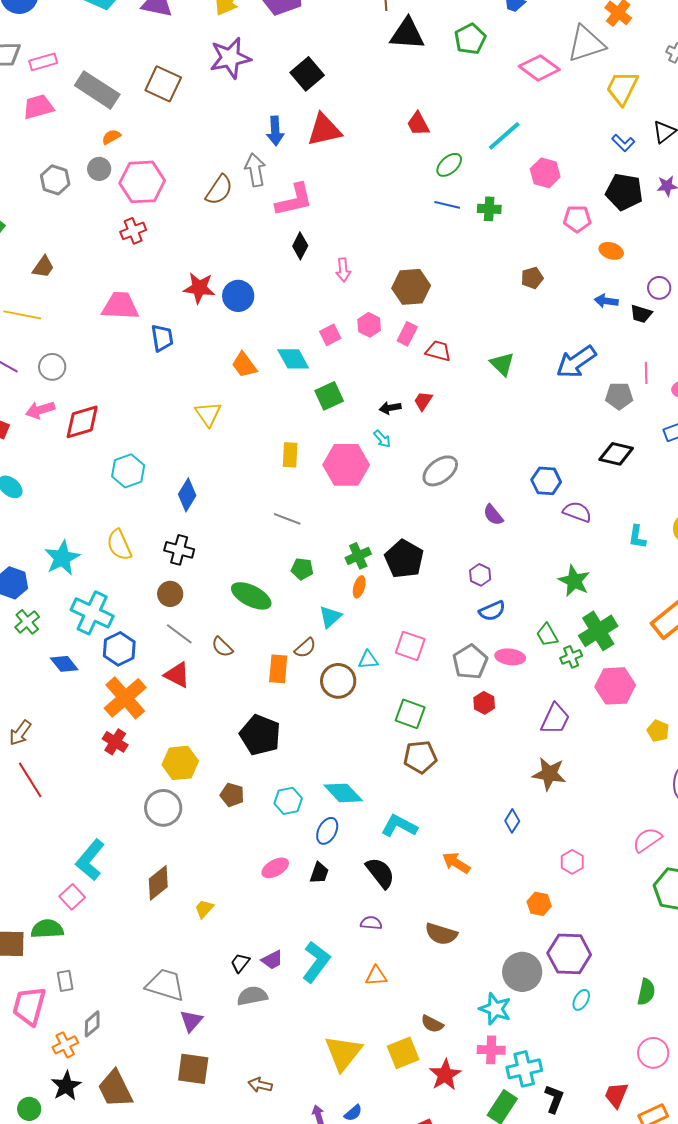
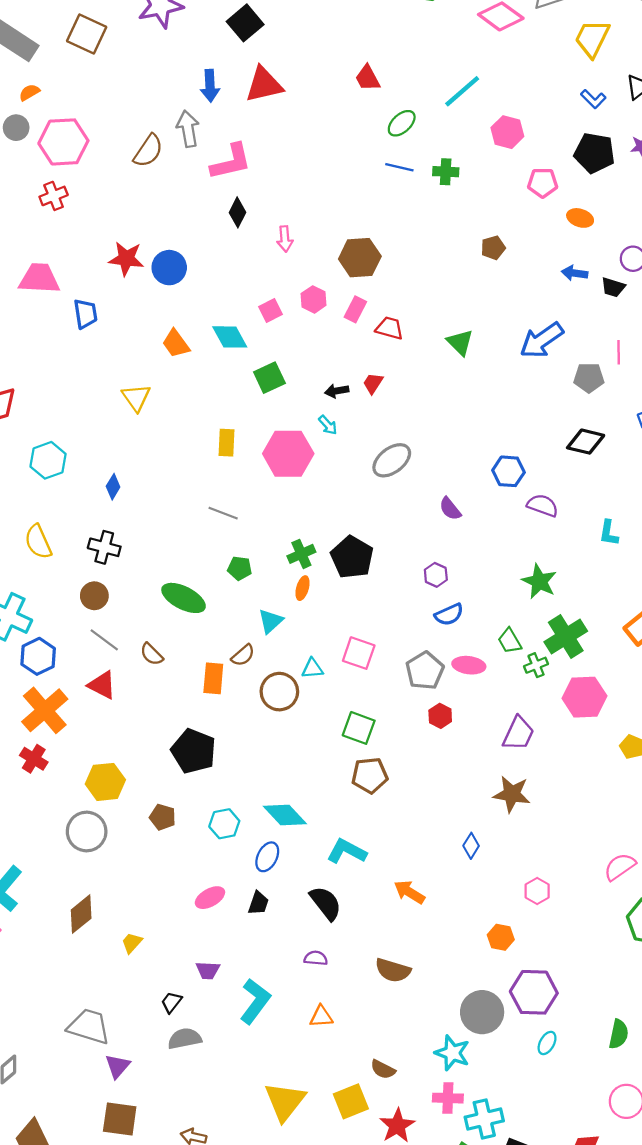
blue diamond: (187, 495) -> (113, 487), size x0.7
purple trapezoid: (272, 960) -> (208, 970), moved, turned 30

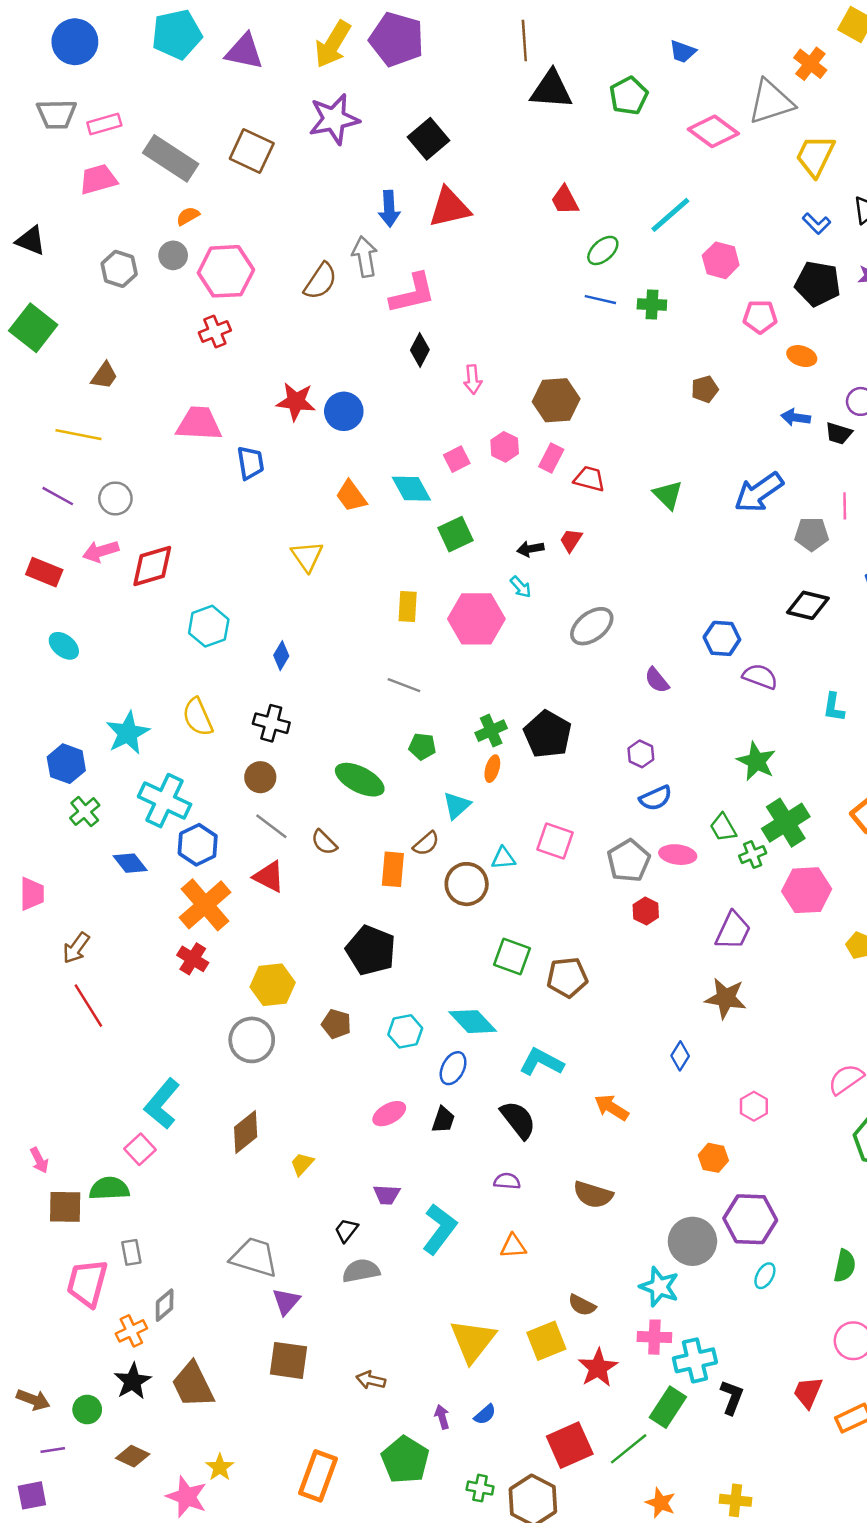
green square: (359, 728) -> (512, 956), moved

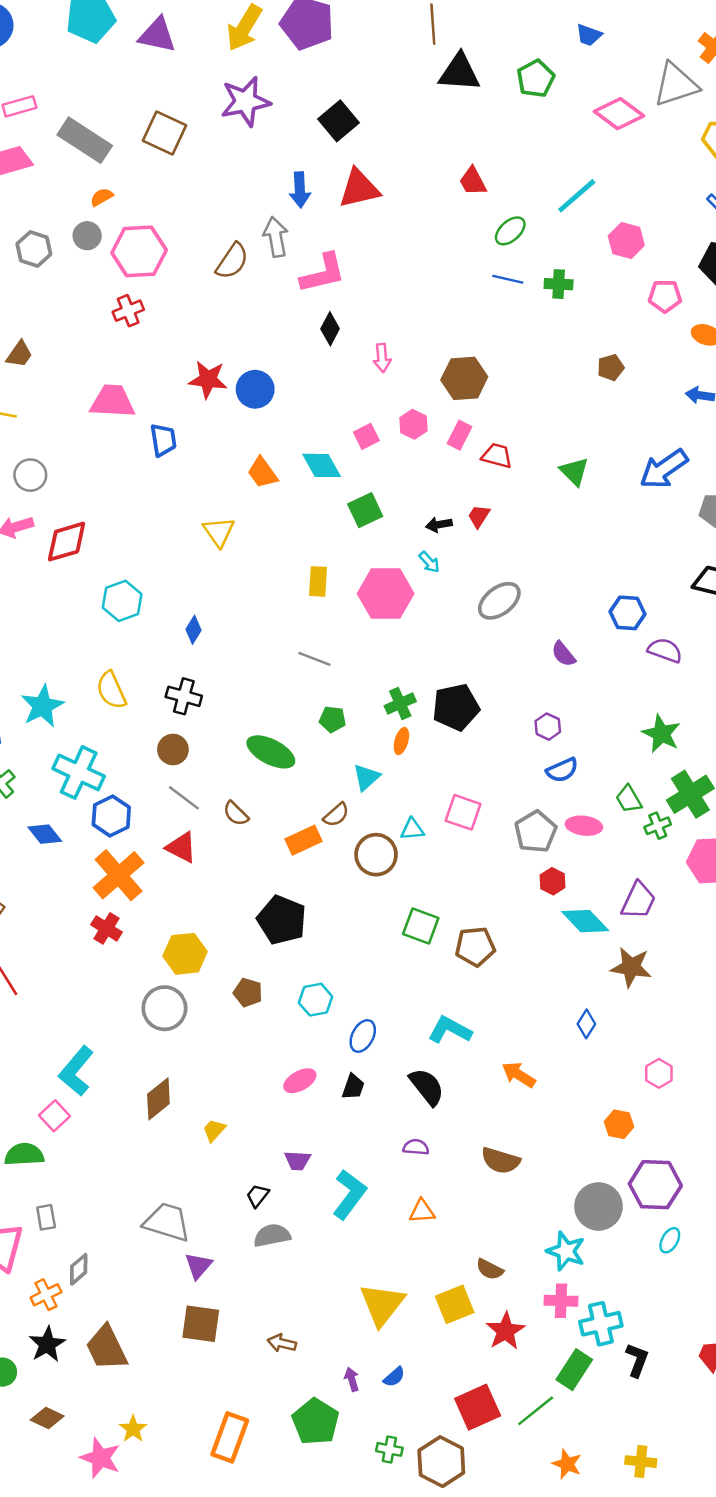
black pentagon: (548, 734) -> (456, 707), turned 30
orange rectangle: (393, 869) -> (304, 840), turned 60
cyan diamond: (473, 1022) -> (585, 921), moved

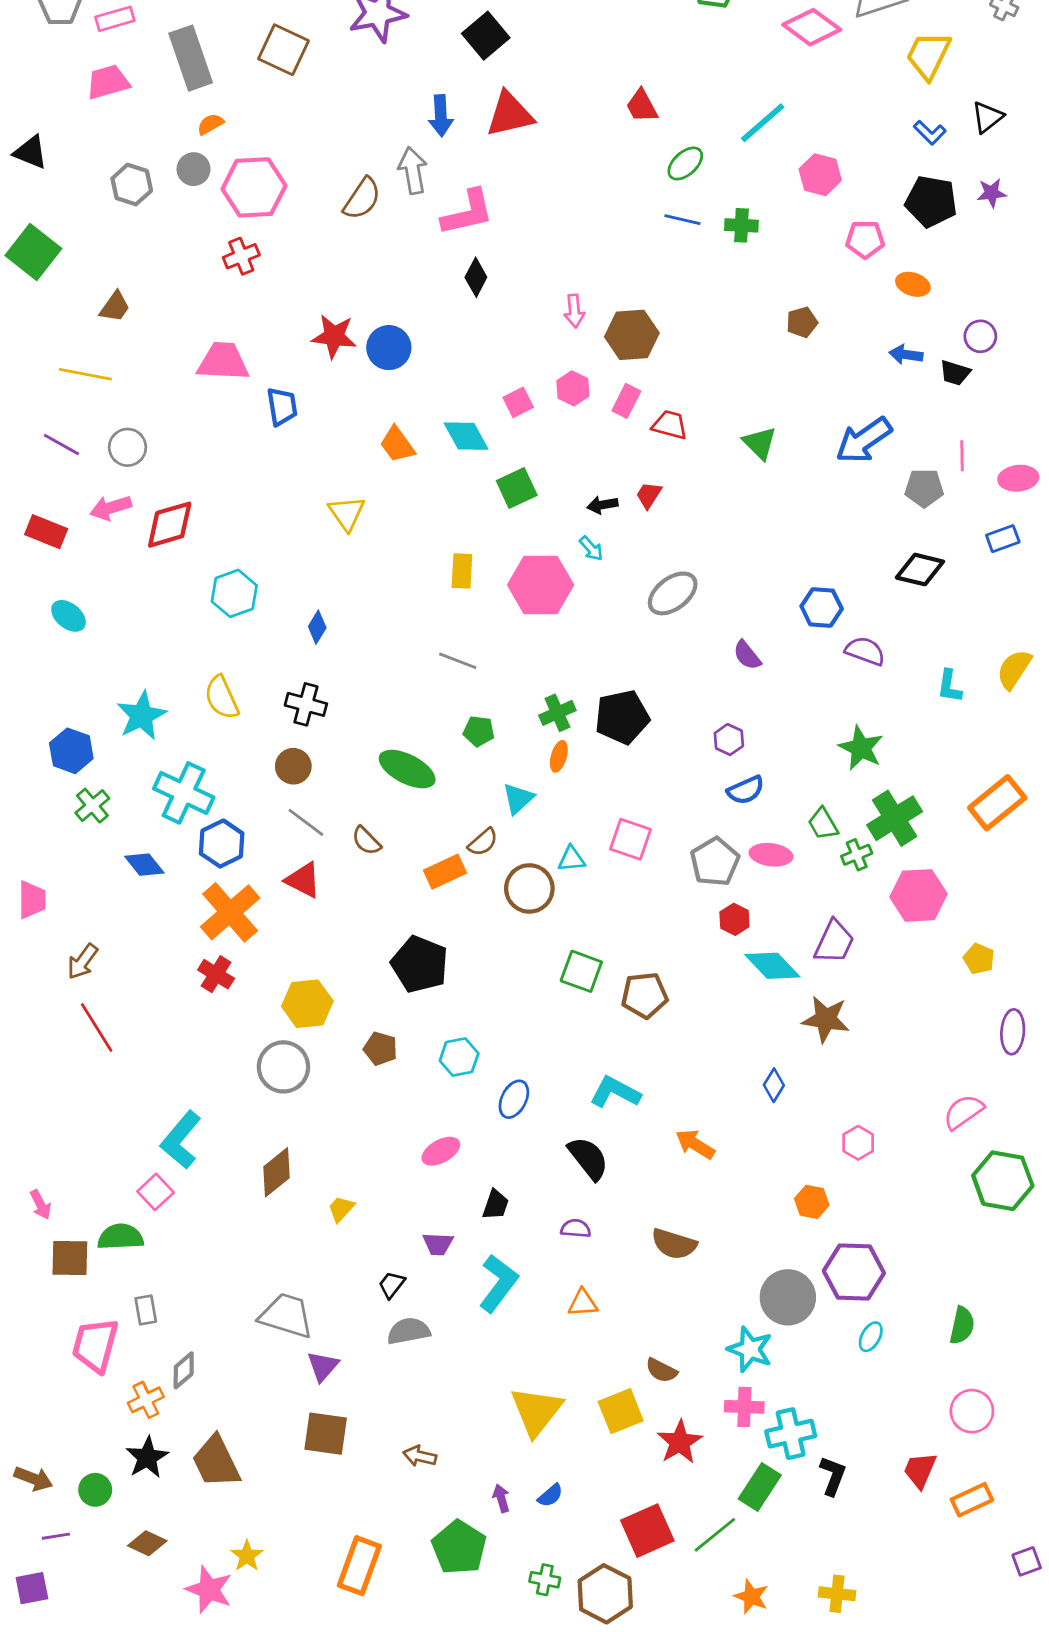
gray rectangle: (85, 140) -> (191, 58), turned 38
pink arrow: (382, 358) -> (574, 311), moved
black trapezoid: (353, 1087) -> (496, 1205), moved

